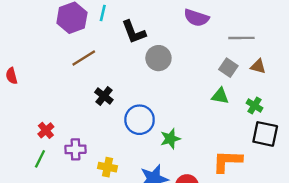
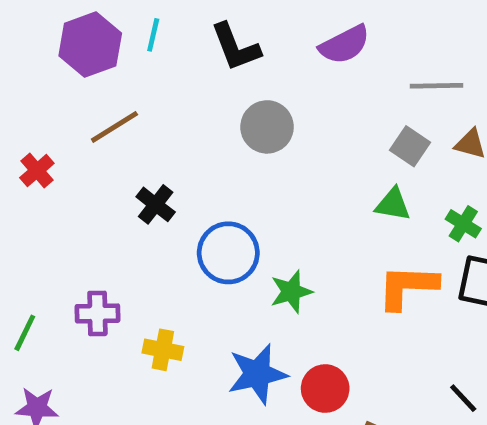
purple semicircle: (196, 18) -> (345, 45), turned -45
black L-shape: (134, 32) -> (236, 47), moved
red cross: (46, 130) -> (37, 171), moved
orange L-shape: (227, 161) -> (407, 287), moved

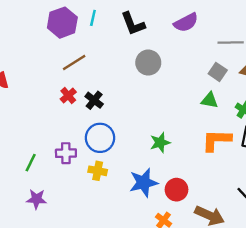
red cross: (37, 171) -> (68, 95), moved
blue circle: (228, 253) -> (100, 138), moved

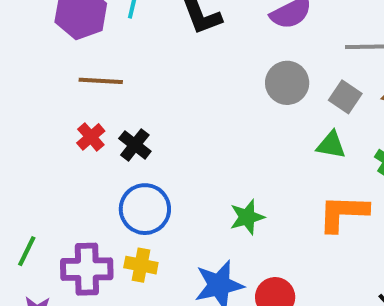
brown line: (74, 63) -> (101, 81), turned 35
gray circle: (148, 63) -> (287, 83), moved
purple cross: (66, 153) -> (87, 269), moved, size x1.4

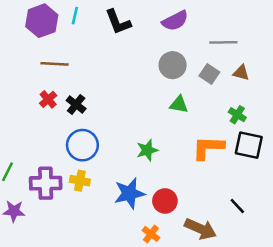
green triangle: (331, 145) -> (179, 104), moved

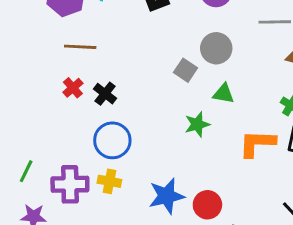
gray square: (209, 74) -> (186, 70), moved
green star: (147, 150) -> (197, 124), moved

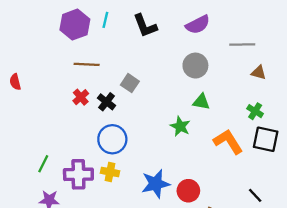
gray square: (186, 70) -> (130, 83), moved
green star: (197, 124) -> (180, 126), turned -30
orange L-shape: (257, 143) -> (228, 142), turned 56

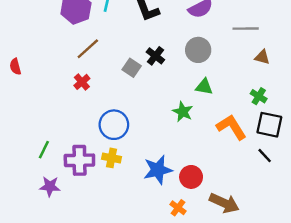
brown line: (87, 64) -> (88, 49), turned -45
black cross: (106, 102) -> (155, 56), moved
black line: (255, 195) -> (265, 156), moved

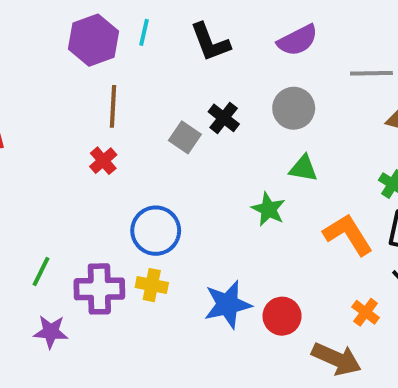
brown line: (88, 49) -> (113, 106), turned -45
orange cross: (178, 208) -> (366, 312), moved

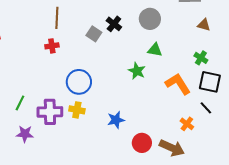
red cross: (103, 161) -> (52, 46), turned 32
blue star: (228, 304) -> (116, 120), size x0.7
red circle: (282, 316) -> (142, 143), moved

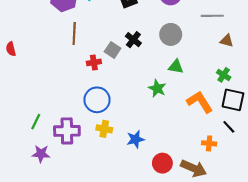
red cross: (52, 46) -> (94, 62), moved
yellow cross: (77, 110) -> (104, 129), moved
orange cross: (187, 124) -> (209, 143), turned -32

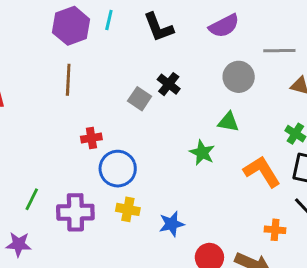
brown line: (74, 33) -> (68, 80), moved
gray circle: (171, 34) -> (239, 77), moved
red cross: (94, 62) -> (91, 138), moved
purple star: (41, 154) -> (19, 244), moved

